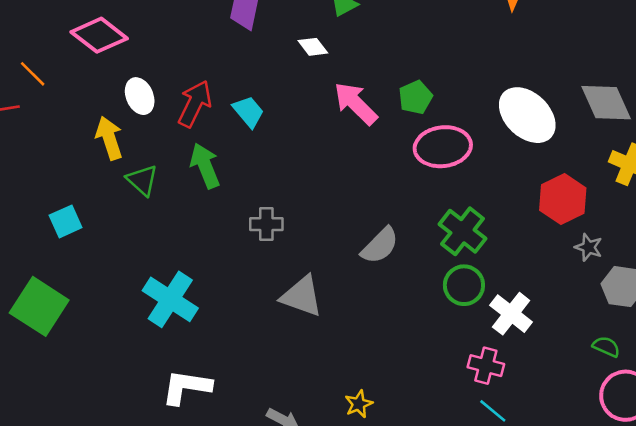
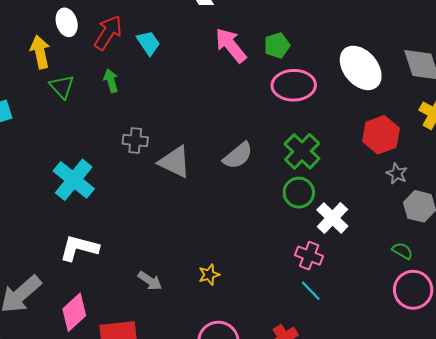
green arrow: (205, 166) -> (111, 81), size x0.7
gray cross: (266, 224) -> (135, 140), moved
gray triangle: (302, 296) -> (175, 162), moved

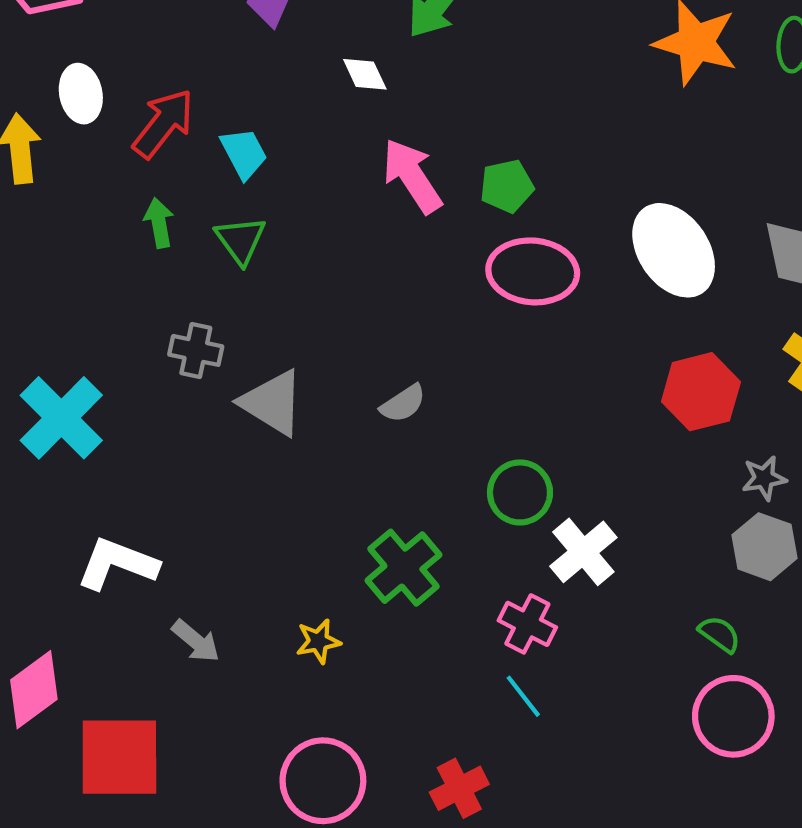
green triangle: (62, 87) -> (241, 240), moved
green cross: (302, 151) -> (403, 568), moved
gray semicircle: (238, 156) -> (403, 404), size x0.7
gray star: (397, 174) -> (764, 478), moved, turned 30
white L-shape: (79, 248) -> (117, 564), moved

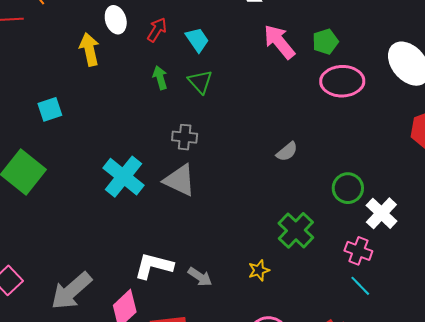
red arrow: (163, 123) -> (157, 30), size x0.7
gray triangle: (272, 403) -> (180, 180), moved
white L-shape: (117, 564) -> (154, 266), moved

